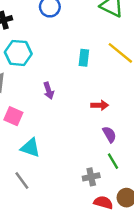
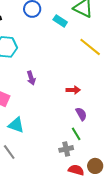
cyan rectangle: (84, 58) -> (60, 21), moved, turned -64
green line: (113, 161) -> (76, 134), moved

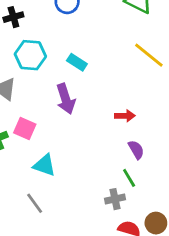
cyan rectangle: (60, 21) -> (77, 62), moved
purple arrow: (31, 78) -> (66, 99), size x1.5

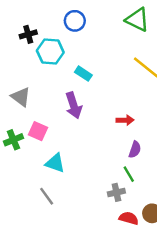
cyan hexagon: (30, 55) -> (50, 51), moved
purple semicircle: (136, 150) -> (135, 150), turned 49

